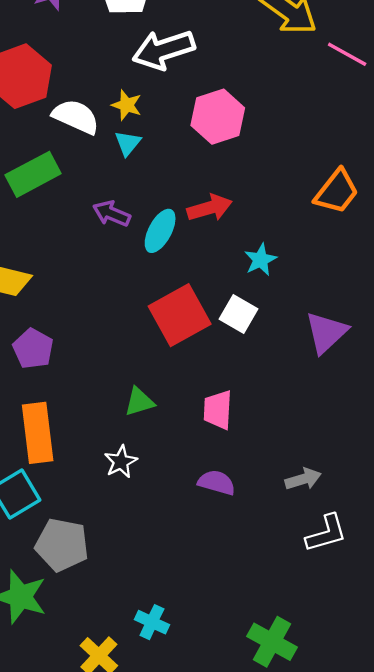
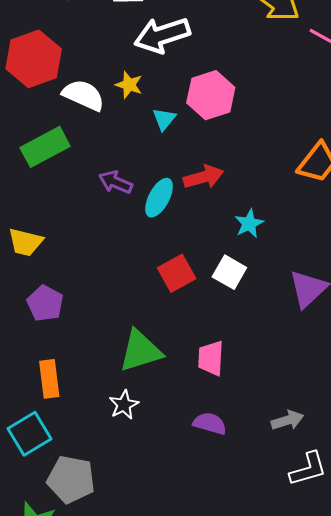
cyan triangle: (128, 143) -> (164, 119), moved
red square: (180, 315) -> (177, 273), size x0.7
green triangle: (139, 402) -> (140, 351), size x1.6
orange rectangle: (38, 433) -> (49, 379), size x0.7

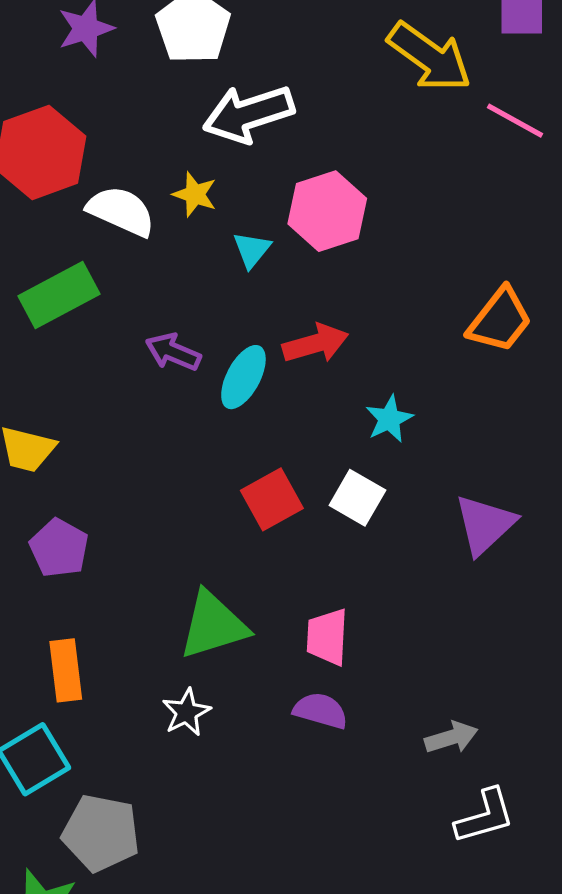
purple semicircle: (210, 423) -> (321, 711), moved

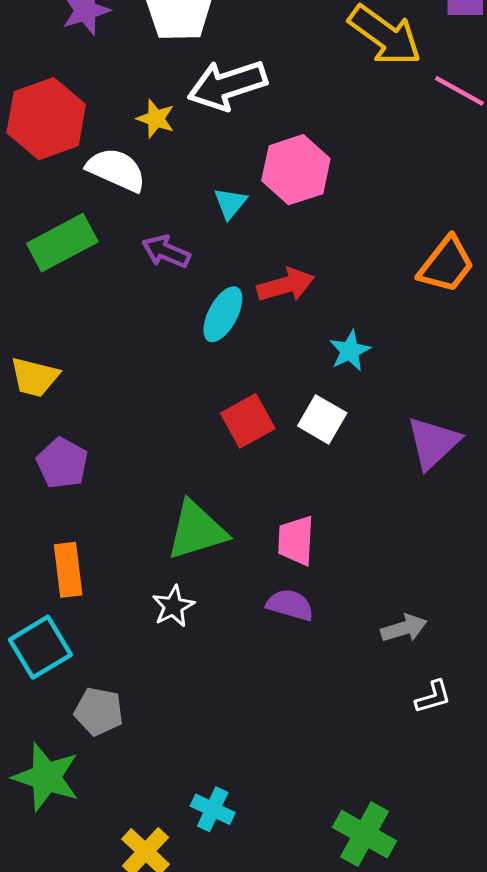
yellow star: (195, 194) -> (156, 119), moved
purple arrow: (173, 352) -> (166, 251), moved
white L-shape: (485, 816) -> (433, 697), size x0.7
gray pentagon: (101, 833) -> (99, 711), size x0.7

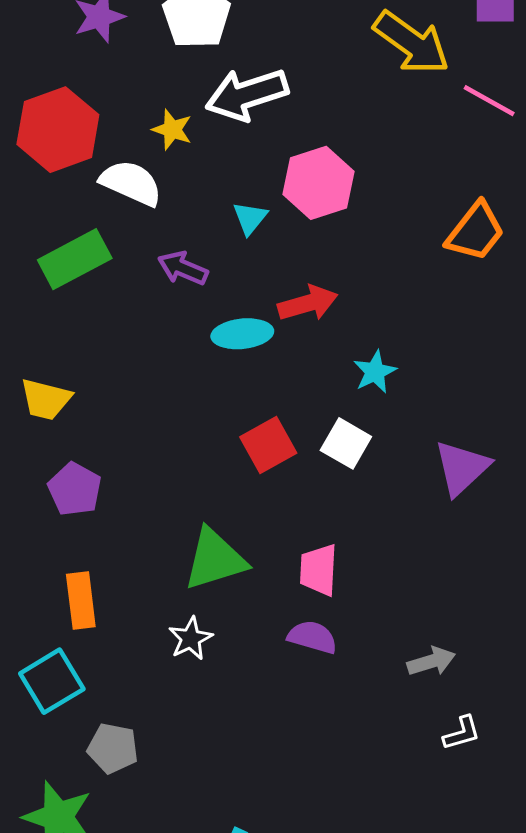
orange trapezoid: (446, 265) -> (475, 232), moved
cyan ellipse: (223, 314) -> (242, 334), turned 56

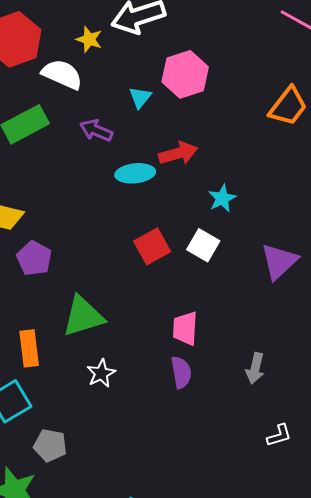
purple pentagon: (75, 489) -> (34, 258), moved
green triangle: (215, 559) -> (83, 316), moved
purple semicircle: (312, 637) -> (181, 372), turned 64
gray arrow: (431, 661) -> (255, 368), moved, turned 120

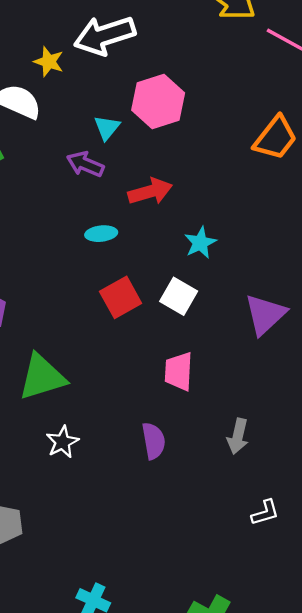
purple arrow: (96, 130) -> (85, 164), moved
cyan ellipse: (135, 173) -> (101, 234), moved, size x0.7
pink trapezoid: (185, 328) -> (179, 371), moved

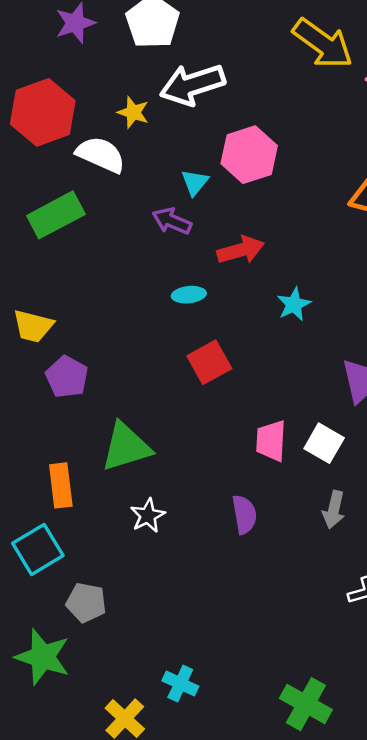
white square: (179, 296) -> (324, 443), moved

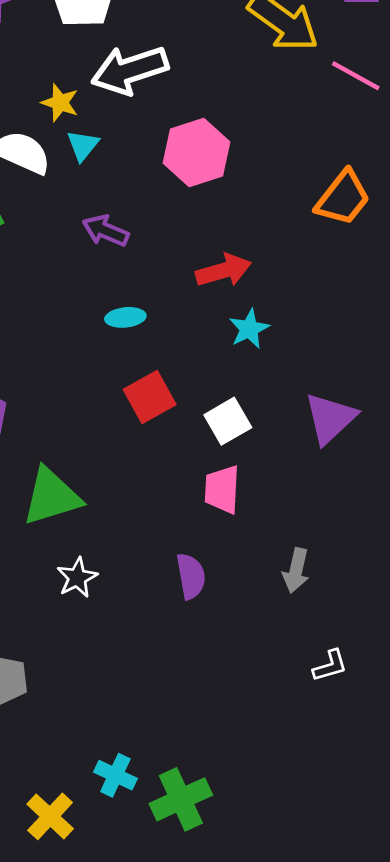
cyan triangle: (195, 182) -> (83, 145), moved
red arrow: (241, 250) -> (224, 270), moved
white square: (324, 443) -> (228, 421), moved, turned 30
green cross: (306, 704) -> (181, 799), moved, turned 36

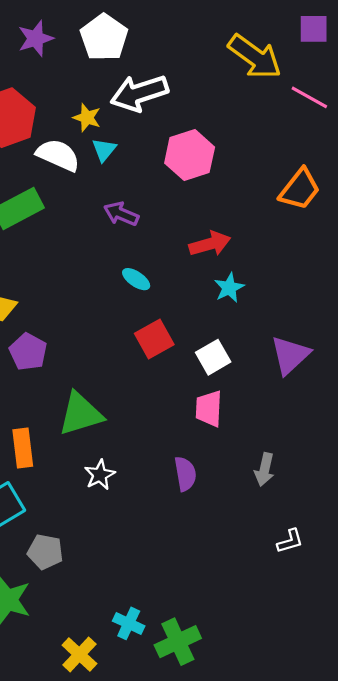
cyan ellipse: (125, 317) -> (136, 279), turned 40

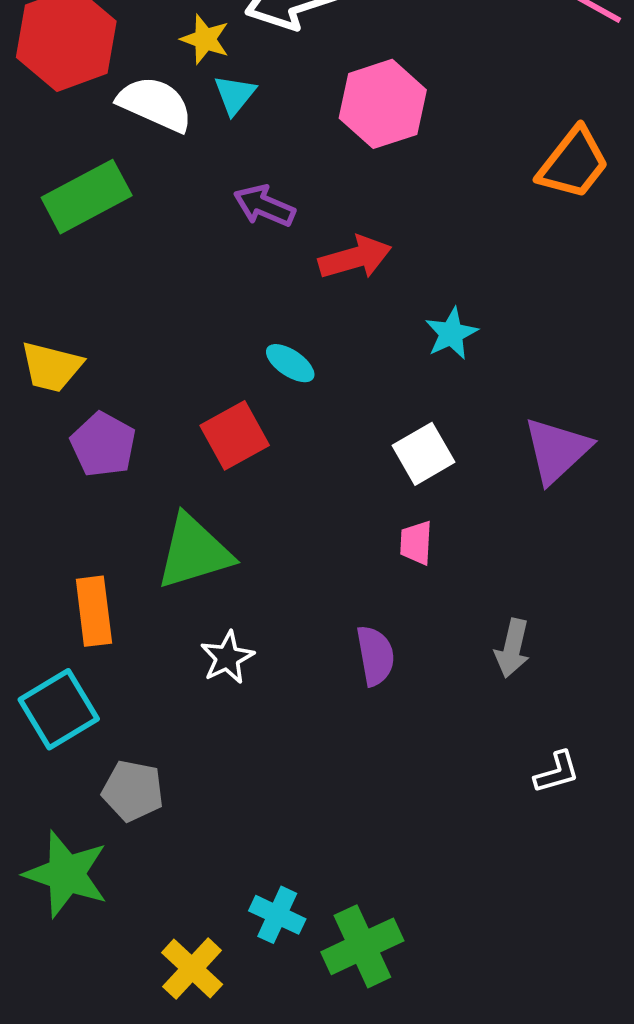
red arrow: (210, 244) -> (355, 258), moved
cyan ellipse: (136, 279) -> (290, 363), moved
red square: (154, 339) -> (235, 435), moved
pink trapezoid: (209, 409) -> (416, 543), size x0.7

